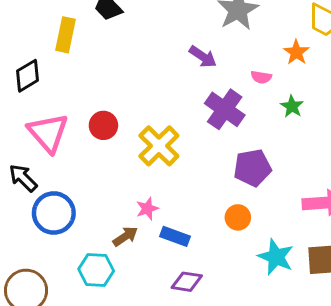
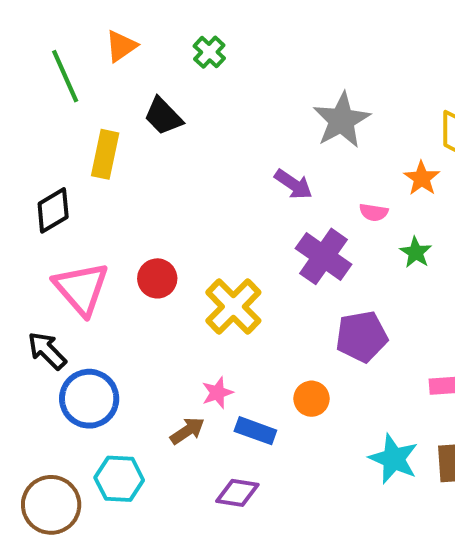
orange circle: (238, 217) -> (311, 399), moved
cyan hexagon: (96, 270) -> (119, 479), moved
purple diamond: (187, 282) -> (237, 493), moved

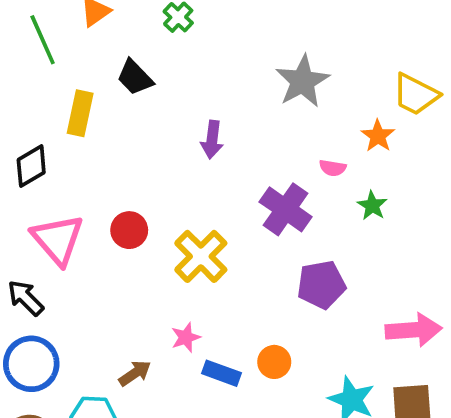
purple arrow: (293, 184) -> (212, 140), moved, turned 63
blue circle: (89, 399) -> (31, 364), moved
orange circle: (311, 399) -> (274, 362), moved
brown arrow: (187, 431) -> (135, 373), moved

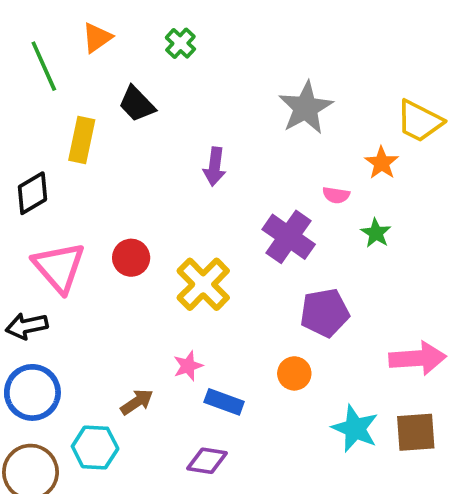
black arrow: (26, 298) -> (27, 326), turned -57
orange circle: (274, 362) -> (294, 373), moved

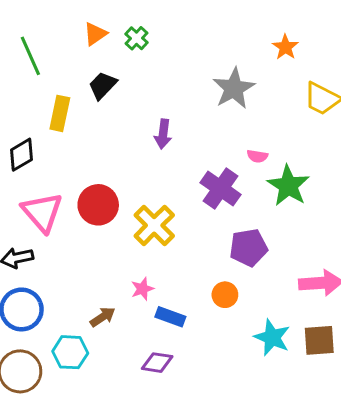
orange triangle: (97, 38) -> (95, 34), moved
black trapezoid: (137, 104) -> (103, 85), turned 88
orange star: (382, 163) -> (285, 47), moved
green star: (376, 233) -> (288, 186), size x1.8
red circle: (131, 258) -> (98, 205), size x1.4

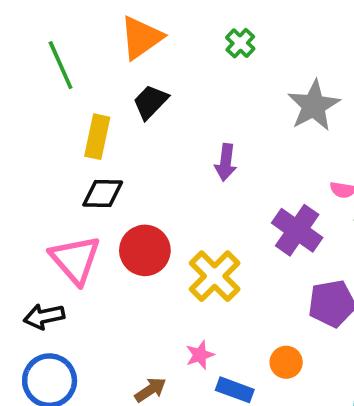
orange triangle: (95, 34) -> (141, 38), size x1.5
green cross: (136, 38) -> (240, 43), moved
black diamond: (22, 155) -> (103, 194), moved, turned 32
orange circle: (225, 295) -> (286, 362), moved

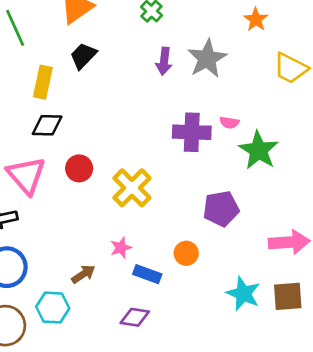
purple arrow: (226, 162) -> (164, 61), moved
purple cross: (297, 230) -> (192, 132), moved, turned -33
red circle: (145, 250) -> (79, 168), size x0.7

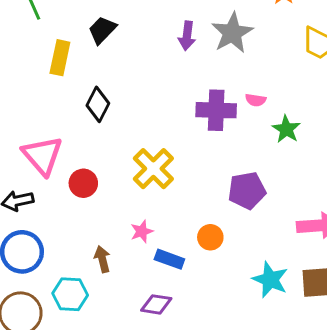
black diamond: (47, 125) -> (98, 104), moved, turned -64
green star: (259, 150) -> (286, 129), size x0.7
red circle: (79, 168) -> (83, 183), moved
brown arrow: (83, 274) -> (102, 259), turned -70

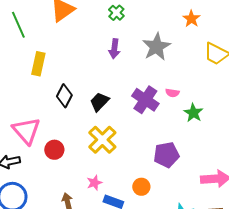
black trapezoid: (102, 30) -> (99, 102), moved
purple arrow: (187, 36) -> (114, 49), moved
purple cross: (216, 110) -> (145, 100), turned 32

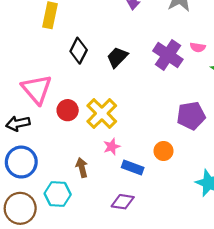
yellow cross: (102, 140) -> (102, 113), moved

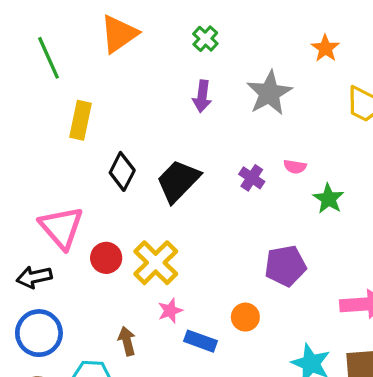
purple cross: (168, 55) -> (252, 178), size x0.6
black trapezoid: (117, 57) -> (178, 181), size x1.4

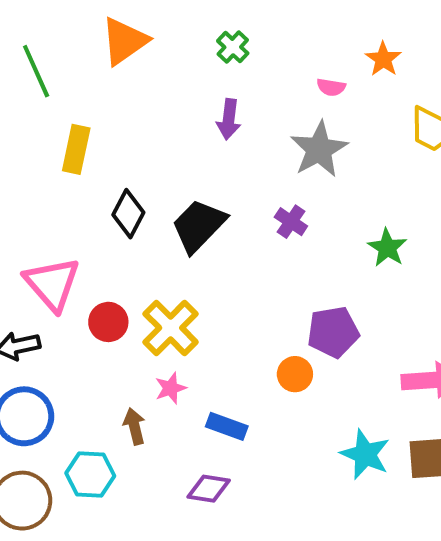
gray star: (269, 93) -> (319, 149), moved
pink semicircle: (295, 167) -> (331, 87), moved
pink star: (170, 311) -> (171, 388), moved
orange circle: (245, 317) -> (295, 374), moved

